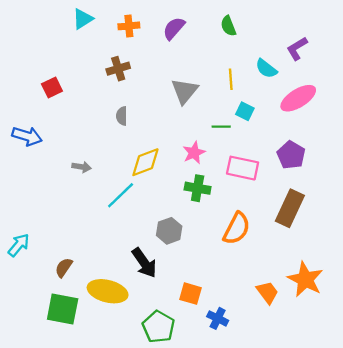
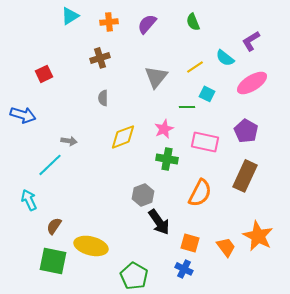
yellow line: (231, 79) -> (195, 67), turned 60
cyan line: (121, 195) -> (50, 165), moved
cyan arrow: (19, 245) -> (29, 200), moved, turned -65
black arrow: (144, 263) -> (159, 222), moved
orange square: (190, 294) -> (190, 243), moved

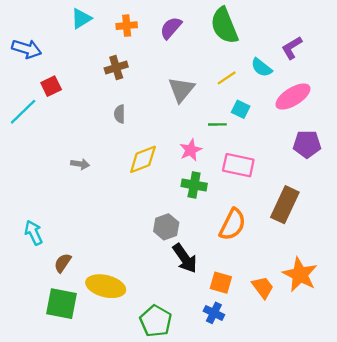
green semicircle: (193, 22) -> (224, 26), size x1.8
blue arrow: (23, 115) -> (27, 49), moved
purple pentagon: (246, 131) -> (307, 144), moved, turned -30
cyan line: (50, 165) -> (23, 112), moved

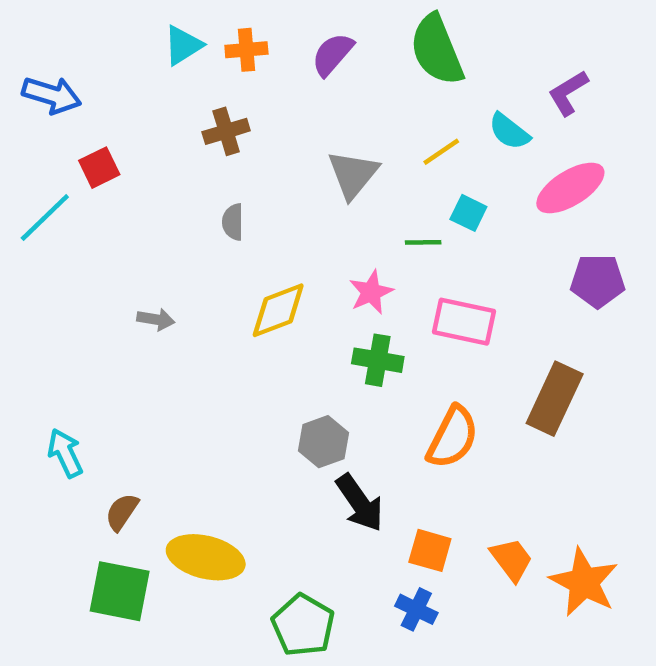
cyan triangle: (81, 19) -> (183, 45), moved
orange star: (300, 275) -> (584, 582), moved

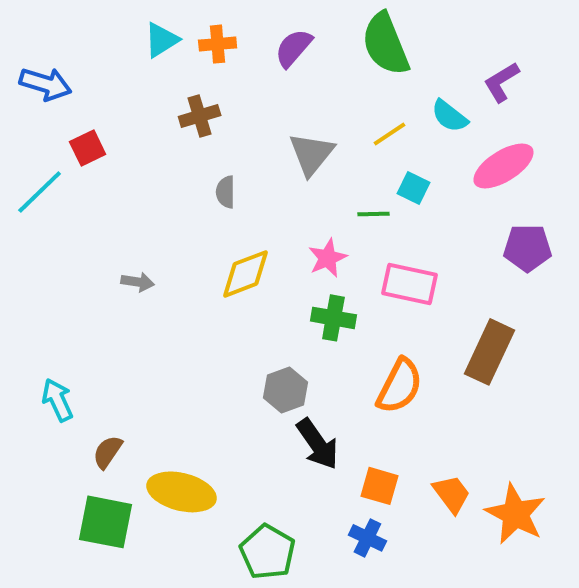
gray semicircle: (233, 222) -> (226, 192), moved

